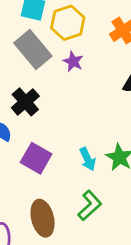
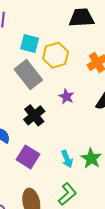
purple star: (73, 62) -> (66, 97), moved
black cross: (25, 102) -> (34, 115), moved

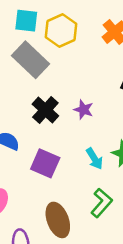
purple star: (66, 97) -> (83, 110), moved

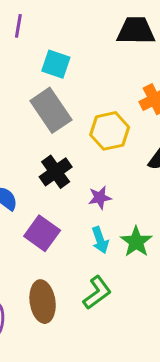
yellow hexagon: (61, 31) -> (110, 131), moved
purple star: (83, 110) -> (100, 198), moved, turned 30

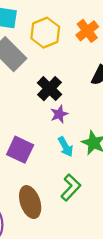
yellow hexagon: (110, 131) -> (45, 33), moved
black cross: (56, 172) -> (50, 89), moved

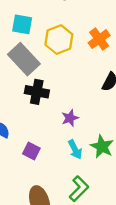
black cross: (50, 89) -> (37, 92), moved, turned -35
purple square: (20, 150) -> (31, 151), size x0.7

